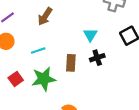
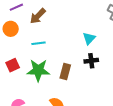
brown arrow: (45, 16) -> (38, 16), moved
brown rectangle: (71, 63) -> (65, 72), moved

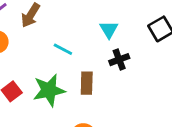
cyan line: (39, 43) -> (63, 49), moved, turned 48

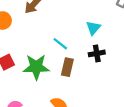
cyan line: (63, 49) -> (60, 44), moved

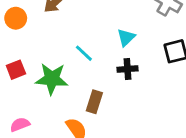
brown rectangle: (67, 67) -> (94, 102), moved

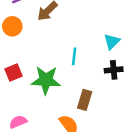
cyan line: (84, 53) -> (74, 56), turned 54

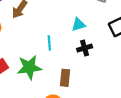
cyan triangle: (112, 42) -> (79, 25), turned 40

